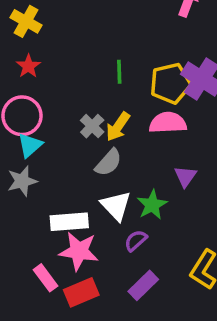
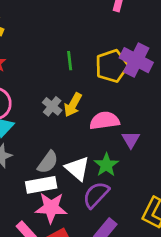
pink semicircle: (168, 123) -> (104, 121), moved
gray semicircle: (108, 163) -> (48, 162), moved
purple semicircle: (136, 240) -> (96, 195), size x1.5

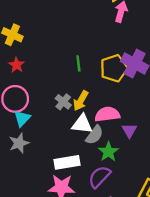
gray semicircle: (48, 162) -> (95, 135), moved
white triangle: (77, 168) -> (82, 124), moved, turned -35
white rectangle: (41, 185) -> (67, 162), moved

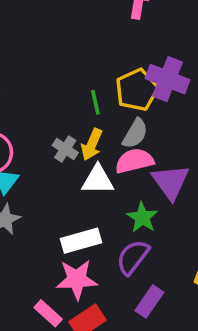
green line: (78, 63) -> (95, 102), moved
purple triangle: (129, 131) -> (171, 182), size x1.6
gray semicircle: (95, 135) -> (135, 134), moved

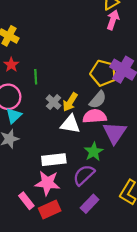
yellow pentagon: (137, 90) -> (103, 73), turned 30
green line: (95, 102) -> (36, 77), moved

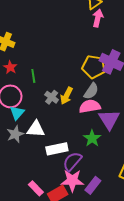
white triangle: (70, 124) -> (36, 129), moved
purple semicircle: (84, 175) -> (72, 161), moved
pink star: (47, 183) -> (72, 181), moved

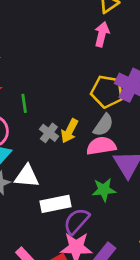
pink arrow: (98, 18) -> (102, 34), moved
green star: (92, 138) -> (104, 190), turned 30

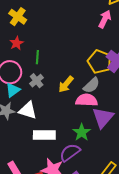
gray cross: (49, 133) -> (37, 81), moved
green star: (104, 190) -> (82, 132), turned 30
purple semicircle: (76, 221) -> (70, 153), moved

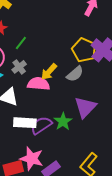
green line: (37, 57) -> (21, 43), turned 32
pink semicircle: (87, 100) -> (39, 84), moved
purple semicircle: (70, 153) -> (41, 125), moved

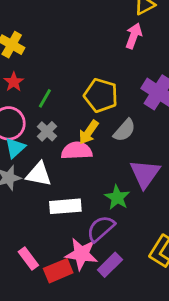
yellow pentagon: (84, 50) -> (101, 95), moved
purple semicircle: (41, 125) -> (101, 229), moved

